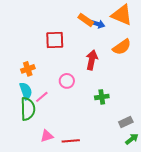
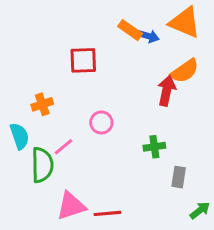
red arrow: (92, 60) -> (167, 91), moved
cyan semicircle: (26, 91) -> (20, 136), moved
gray rectangle: (126, 122) -> (179, 177), moved, turned -56
pink triangle: (47, 136) -> (71, 206), size x1.5

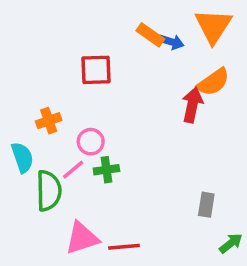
orange triangle: (185, 22) -> (213, 26), turned 40
pink circle: (101, 122) -> (91, 142), moved
green cross: (154, 147) -> (106, 170), moved

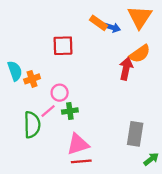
cyan semicircle: (22, 157) -> (15, 71), moved
gray rectangle: (206, 205) -> (135, 134), size x1.5
pink triangle: (82, 238) -> (78, 144), moved

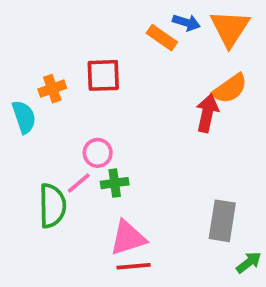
blue arrow: (112, 27) -> (186, 23), moved
orange cross: (32, 79) -> (52, 89), moved

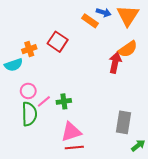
red square: (103, 75) -> (58, 42), turned 36
cyan semicircle: (24, 117) -> (14, 65), turned 90
pink circle: (98, 153) -> (28, 91), moved

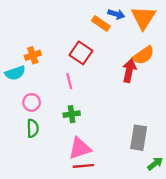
red square: (58, 42) -> (81, 53), moved
pink line: (44, 101) -> (69, 81), moved, turned -64
green semicircle: (29, 114) -> (33, 128), size x0.7

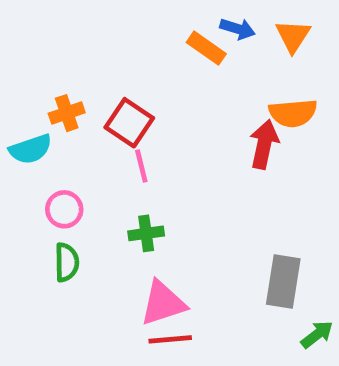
orange triangle: (143, 18) -> (293, 36), size x0.7
red square: (81, 53) -> (129, 123), moved
orange semicircle: (143, 55) -> (293, 113), turned 30

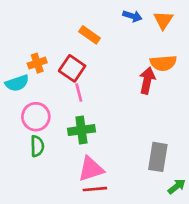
orange rectangle: (206, 48) -> (90, 35), moved
pink circle: (64, 209) -> (36, 117), size x1.4
green cross: (146, 233) -> (81, 130), size x1.4

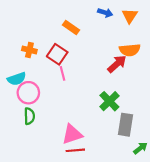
orange cross: (37, 63) -> (29, 50), turned 32
red arrow: (147, 80) -> (117, 64), turned 36
cyan semicircle: (17, 83) -> (17, 79), moved
green cross: (81, 130) -> (109, 101), moved, turned -36

